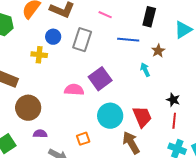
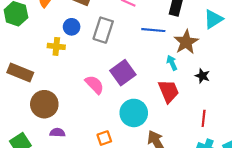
brown star: (158, 51) -> (186, 42), size x1.6
pink semicircle: (74, 90) -> (94, 85), turned 42
black star: (173, 100) -> (202, 76), moved
red trapezoid: (142, 117) -> (169, 91), moved

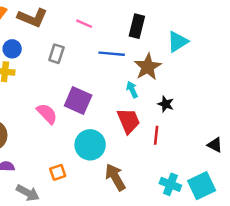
blue circle: (72, 27) -> (12, 49), moved
gray rectangle: (103, 30) -> (56, 54), size x0.7
purple square: (123, 73) -> (78, 100), turned -30
red line: (204, 118) -> (156, 135), moved

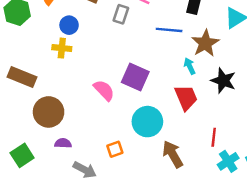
gray rectangle: (56, 54) -> (121, 14), moved
black star: (166, 104) -> (223, 81), size x1.5
red line: (156, 135) -> (214, 137), moved
cyan cross: (170, 184) -> (228, 161), turned 36

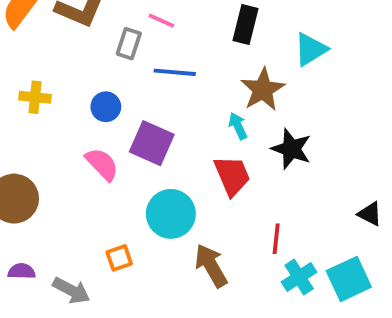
blue circle: (69, 25) -> (106, 107), moved
blue line: (169, 30) -> (175, 72), moved
purple semicircle: (63, 143) -> (22, 271), moved

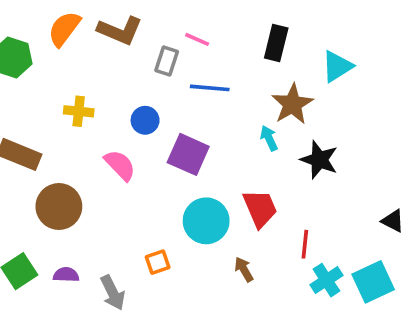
pink semicircle: (102, 164) -> (120, 165), moved
red trapezoid: (232, 176) -> (260, 208), moved
brown arrow: (211, 266) -> (244, 269), size x0.6
gray arrow: (71, 290) -> (113, 293), turned 36

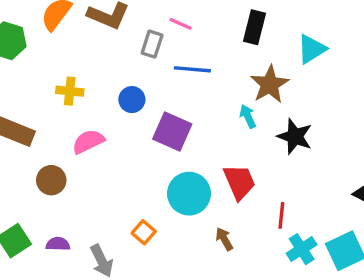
pink semicircle: (120, 165) -> (88, 142), moved, turned -72
brown circle: (59, 206) -> (51, 180), size x0.7
orange square: (158, 262) -> (144, 232), turned -30

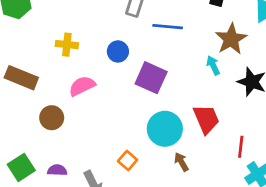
brown arrow: (224, 239) -> (181, 162), moved

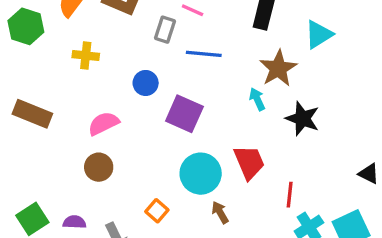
yellow cross: (67, 45) -> (86, 55), moved
brown circle: (52, 118) -> (99, 167), moved

